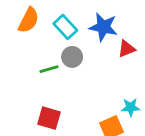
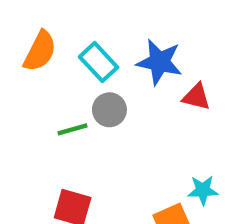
red triangle: (126, 49) -> (196, 97), turned 36

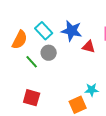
orange semicircle: (40, 51) -> (20, 40), moved
green line: (73, 129) -> (32, 62), turned 64

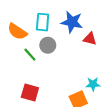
cyan rectangle: (44, 31) -> (43, 22), turned 48
orange semicircle: (20, 40) -> (17, 32), turned 96

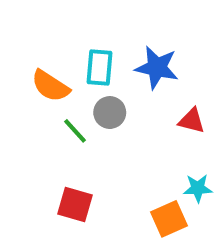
red triangle: (90, 39) -> (192, 121), moved

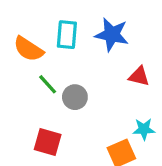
gray circle: (110, 113) -> (75, 97), moved

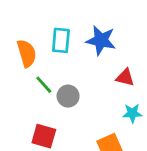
orange semicircle: (28, 49) -> (27, 53), turned -140
cyan star: (144, 129) -> (132, 113), moved

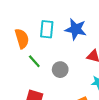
gray circle: (68, 96) -> (60, 70), moved

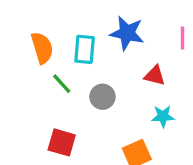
cyan rectangle: (47, 29) -> (85, 49), moved

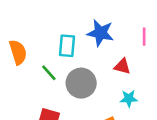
orange semicircle: (42, 48) -> (18, 52), moved
gray circle: (103, 97) -> (81, 83), size x1.5

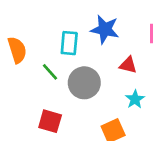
cyan star: (129, 99) -> (135, 99), turned -30

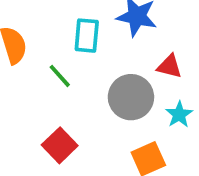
gray circle: (84, 83) -> (131, 97), moved
red square: (50, 121) -> (60, 145), turned 30

